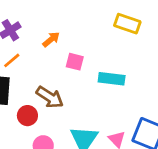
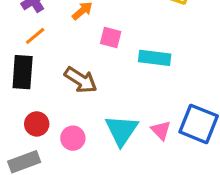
red circle: (27, 116) -> (37, 124), moved

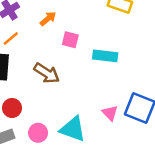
cyan triangle: (122, 130) -> (73, 129), moved, turned -44
pink circle: (73, 138) -> (38, 133), moved

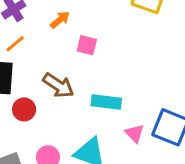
cyan rectangle: (105, 56) -> (106, 102), moved
red circle: (12, 108) -> (24, 109), moved

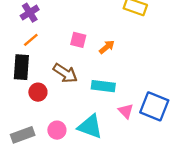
orange arrow: (60, 20) -> (107, 47), moved
pink square: (87, 45) -> (78, 40), moved

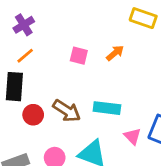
orange arrow: (107, 47) -> (115, 53), moved
brown arrow: (65, 73) -> (67, 111), moved

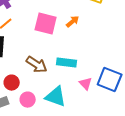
pink square: (79, 56) -> (46, 24), size x1.6
red circle: (33, 115) -> (12, 83), moved

